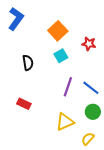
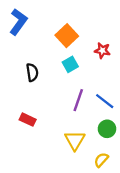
yellow triangle: (65, 122) -> (75, 140), turned -36

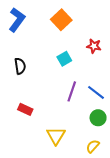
orange square: (67, 36) -> (61, 20), moved
black semicircle: (32, 72) -> (20, 66), moved
yellow triangle: (75, 140) -> (56, 136), moved

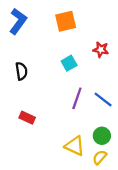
orange square: (61, 20) -> (66, 21), turned 30
green circle: (98, 118) -> (102, 136), moved
yellow triangle: (56, 136) -> (75, 146), moved, turned -36

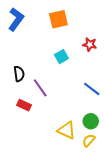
black semicircle: (21, 71) -> (19, 74), moved
purple line: (77, 98) -> (40, 88), moved, turned -54

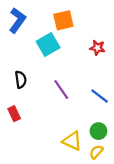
cyan square: (61, 57) -> (48, 44), moved, size x1.5
purple line: (40, 88) -> (61, 89), moved
red rectangle: (24, 105) -> (14, 114), moved, turned 40

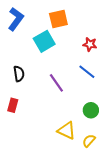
blue line: (100, 96) -> (87, 72), moved
red rectangle: (14, 114) -> (13, 105), turned 40
green circle: (98, 131) -> (91, 110), moved

